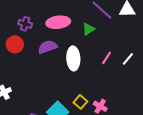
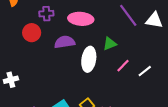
purple cross: (25, 24) -> (46, 14), turned -32
green triangle: (88, 29) -> (110, 44), moved

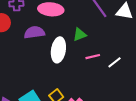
pink line: (123, 66) -> (93, 57), turned 32

